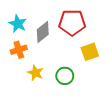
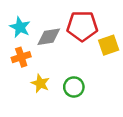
gray diamond: (43, 32) -> (49, 37), turned 30
yellow square: (90, 52) -> (109, 45), moved

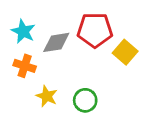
yellow square: (109, 45) -> (125, 52), turned -30
orange cross: (21, 57) -> (25, 66), turned 36

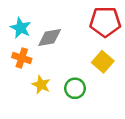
red pentagon: (95, 30) -> (105, 22), moved
yellow square: (125, 52) -> (103, 62), moved

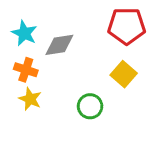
yellow star: (41, 85) -> (30, 99), moved

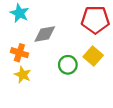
cyan star: (24, 33) -> (19, 13), moved
green circle: (90, 106) -> (68, 65), moved

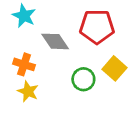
red pentagon: (95, 20) -> (97, 27), moved
gray diamond: (45, 34) -> (55, 41), turned 65

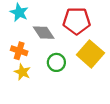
yellow square: (114, 68) -> (90, 54), size x1.4
green circle: (83, 79) -> (56, 62), moved

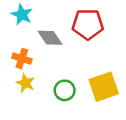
yellow square: (90, 54) -> (104, 87), moved, turned 30
green circle: (56, 62) -> (65, 90), moved

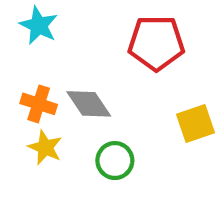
gray diamond: (50, 38) -> (89, 104), moved
yellow square: (104, 87) -> (195, 124), moved, size x0.7

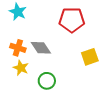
green circle: (115, 161) -> (47, 81), moved

